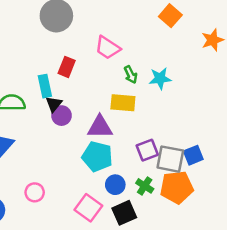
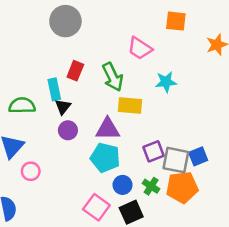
orange square: (170, 16) -> (176, 21), turned -35
pink trapezoid: (108, 48) -> (140, 48), moved
green arrow: (131, 75) -> (113, 77), moved, size x1.6
purple circle: (62, 116) -> (68, 130), moved
pink circle: (35, 192) -> (31, 171), moved

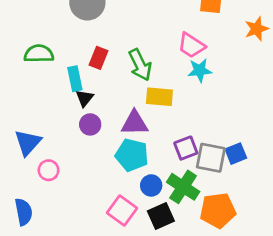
pink trapezoid: (140, 48) -> (191, 45), moved
green semicircle: (22, 105) -> (39, 54), moved
green cross: (151, 186) -> (183, 187), size x1.6
orange pentagon: (182, 187) -> (218, 210), moved

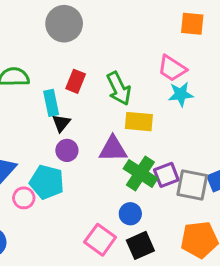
cyan pentagon: (132, 155) -> (47, 182), moved
green cross: (183, 187) -> (140, 173), moved

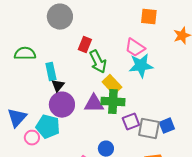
red rectangle: (76, 81) -> (85, 45), moved
cyan star: (181, 94) -> (141, 66), size x1.4
yellow rectangle: (139, 122) -> (112, 85), turned 42
purple circle: (67, 150) -> (62, 105), size x1.6
green cross: (140, 173) -> (113, 102), moved, turned -30

